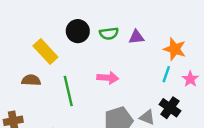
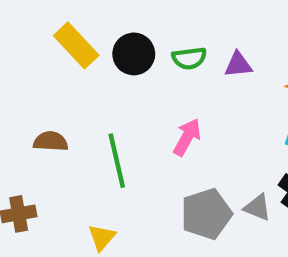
yellow rectangle: (45, 51) -> (76, 45), moved
pink arrow: (108, 78) -> (187, 137), turned -66

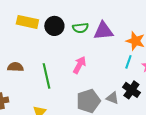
yellow rectangle: (76, 45) -> (27, 22), turned -35
purple triangle: (238, 65) -> (103, 31), size x1.5

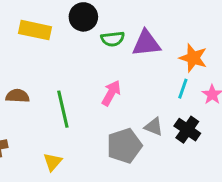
black circle: (54, 26) -> (83, 17), moved
gray triangle: (112, 98) -> (154, 127), moved

